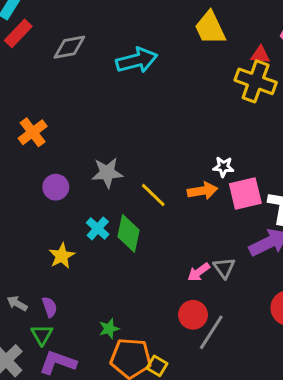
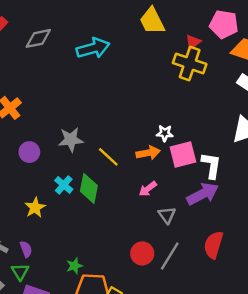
red triangle: (260, 55) -> (193, 42), turned -42
pink arrow: (199, 272) -> (148, 189), moved
gray line: (211, 332) -> (170, 256), moved

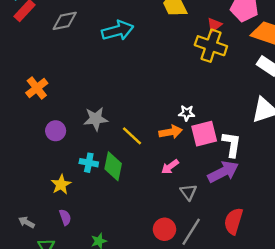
cyan cross: (64, 185) -> (89, 163), turned -30
purple semicircle: (26, 249) -> (65, 217), moved

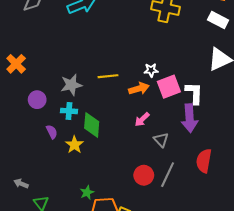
yellow line: (132, 136) -> (108, 76), moved, turned -42
cyan cross: (89, 163) -> (69, 111), moved
purple arrow: (223, 172) -> (190, 118), turned 120
yellow star: (61, 185) -> (74, 145), moved
purple semicircle: (65, 217) -> (52, 132), moved

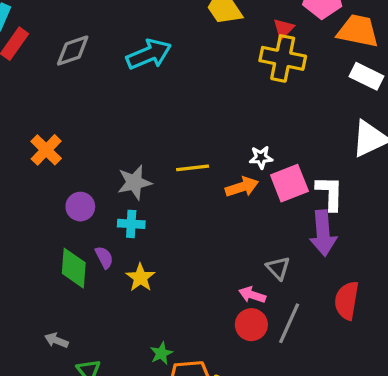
pink arrow: (142, 119) -> (252, 295), moved, turned 63
green diamond: (92, 125) -> (74, 268), moved

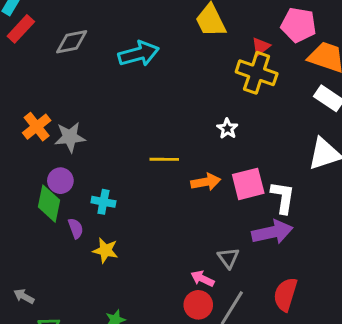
white star: (261, 157) -> (227, 129), moved, turned 30
gray star: (134, 182) -> (70, 137), moved
purple arrow: (323, 233) -> (272, 232), turned -105
green diamond: (74, 268) -> (49, 204), moved
yellow star: (140, 278) -> (105, 250), turned -30

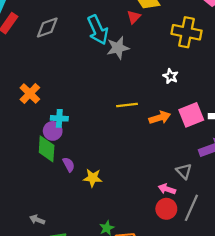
red triangle: (261, 47) -> (134, 17), moved
cyan arrow: (139, 54) -> (98, 30), turned 88
gray star: (70, 137) -> (118, 48), moved
cyan cross: (103, 202) -> (59, 118), moved

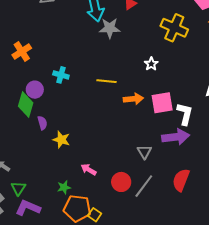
cyan cross: (59, 118) -> (61, 75), moved
pink arrow: (167, 189) -> (89, 170), moved

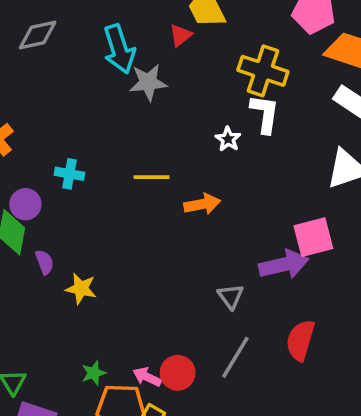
pink square: (162, 103) -> (313, 237), moved
white L-shape: (185, 114) -> (265, 114), moved
pink arrow: (89, 170) -> (147, 377), moved
red circle: (121, 182) -> (178, 373), moved

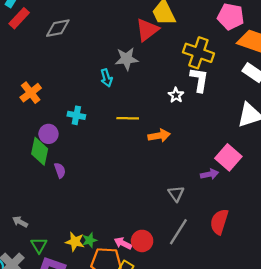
red triangle: (180, 35) -> (147, 30), size x1.6
cyan arrow: (119, 49) -> (106, 78), moved, size x0.6
pink square: (313, 237) -> (228, 157), turned -35
purple arrow: (284, 265) -> (210, 174), size x0.6
yellow star: (81, 289) -> (75, 242), moved

